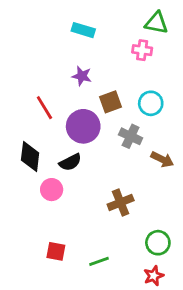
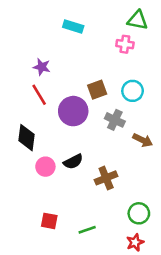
purple star: (82, 76) -> (42, 67), moved
black semicircle: (70, 162) -> (73, 162), moved

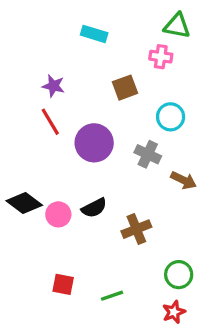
brown square: (97, 90) -> (125, 88), moved
black diamond: (27, 138) -> (24, 203), moved, turned -60

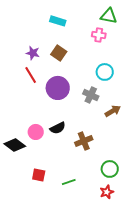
brown square: (125, 88) -> (59, 53), moved, turned -35
brown arrow: (184, 180) -> (113, 111), turned -56
black diamond: (24, 203) -> (15, 145), moved

